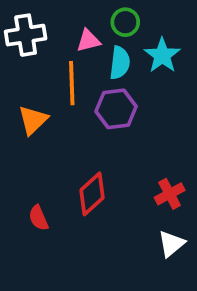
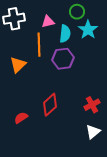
green circle: (125, 22) -> (77, 12), moved
red semicircle: (39, 218) -> (21, 118), turned 80

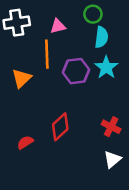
cyan star: (88, 30) -> (106, 67), moved
cyan semicircle: (65, 34) -> (101, 37), moved
red cross: (92, 105) -> (111, 127), turned -35

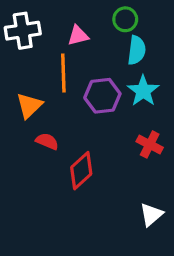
red cross: (111, 127) -> (150, 145), moved
red semicircle: (25, 142) -> (47, 141), moved, turned 56

